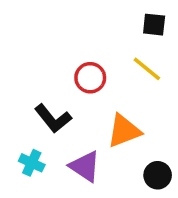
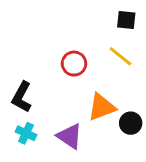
black L-shape: (53, 119) -> (22, 97), moved, turned 68
black circle: (158, 175) -> (131, 123), moved

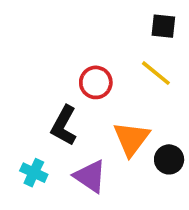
black L-shape: (22, 97) -> (64, 126), moved
orange triangle: (102, 107) -> (131, 139), turned -32

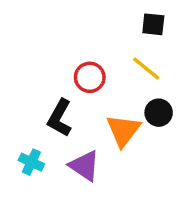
black circle: (169, 159) -> (159, 113), moved

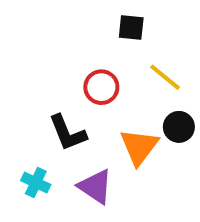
black square: (153, 24) -> (131, 28), moved
black L-shape: (60, 118) -> (68, 133), turned -51

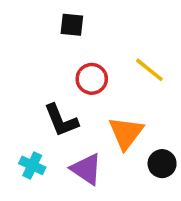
black square: (131, 28) -> (72, 25), moved
black circle: (179, 127) -> (162, 164), moved

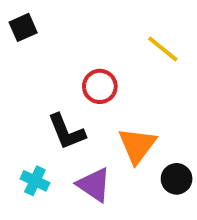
black square: (72, 25) -> (23, 27), moved, turned -30
yellow line: (149, 70) -> (163, 49), moved

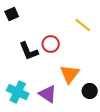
black L-shape: (66, 132) -> (29, 51), moved
cyan cross: (35, 181) -> (18, 92), size x1.5

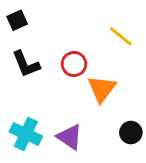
black L-shape: (29, 51) -> (26, 64), moved
orange triangle: (70, 74) -> (102, 89), moved

